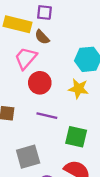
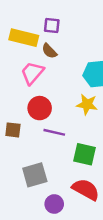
red circle: (40, 83) -> (40, 108), moved

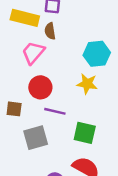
brown semicircle: (49, 51) -> (50, 31), turned 35
gray square: (35, 175) -> (36, 138), moved

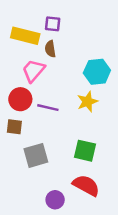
yellow star: (87, 84) -> (87, 102), turned -30
red circle: (40, 87) -> (20, 99), moved
purple line: (55, 111) -> (48, 108), moved

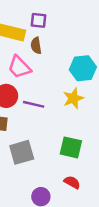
pink trapezoid: (34, 70) -> (19, 67), turned -85
red semicircle: (86, 185) -> (72, 182), size x0.6

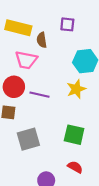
purple square: (39, 20) -> (67, 24), moved
pink trapezoid: (19, 67) -> (26, 60), turned -35

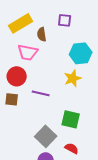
yellow rectangle: (18, 28) -> (21, 23), turned -45
purple line: (39, 95) -> (41, 93), moved
gray square: (28, 139) -> (46, 136), moved, turned -30

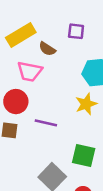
brown semicircle: (42, 34) -> (47, 49), turned -48

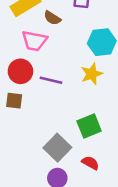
purple line: (46, 123) -> (51, 80), moved
green square: (84, 155) -> (89, 126), turned -35

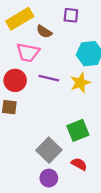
purple line: (51, 80) -> (49, 78), moved

